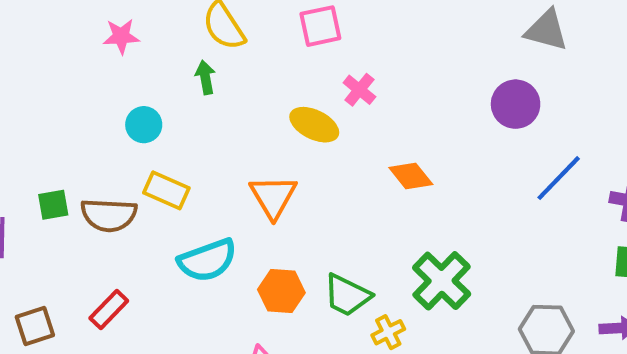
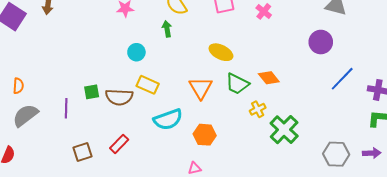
pink cross: (359, 90) -> (264, 11), moved
green trapezoid: (347, 295) -> (237, 84), moved
yellow cross: (388, 332) -> (258, 109), moved

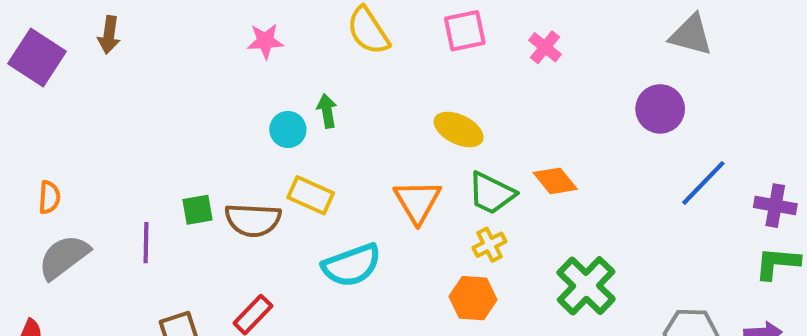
green arrow: (167, 29) -> (327, 111), moved
yellow cross: (258, 109) -> (489, 245), moved
orange hexagon: (205, 135) -> (473, 298), moved

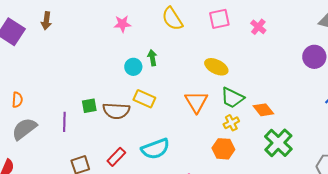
orange diamond: (555, 181) -> (263, 110), moved
cyan semicircle: (352, 265) -> (155, 149), moved

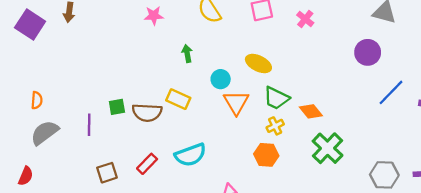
cyan circle: (133, 67) -> (221, 79), moved

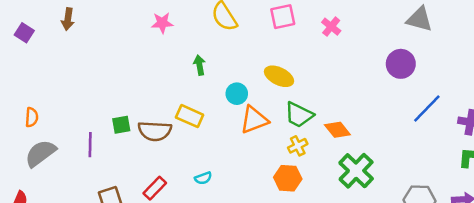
purple square: (30, 25) -> (24, 33), size x0.6
orange triangle: (236, 103) -> (254, 120), turned 40
cyan semicircle: (190, 155) -> (203, 178), size x0.5

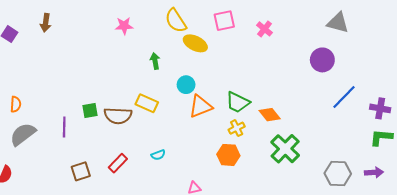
yellow ellipse: (279, 76) -> (195, 43), moved

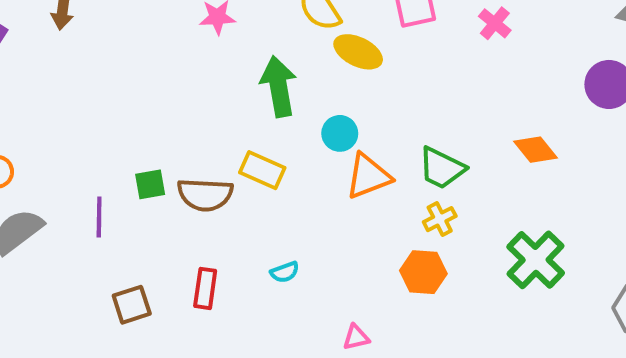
green arrow: (155, 61) -> (279, 86), size x1.8
orange diamond: (270, 115) -> (536, 150), moved
red rectangle: (118, 163) -> (205, 288), turned -36

